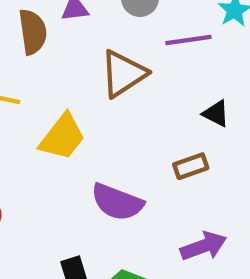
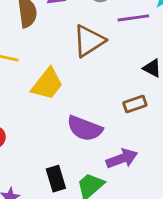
purple arrow: (204, 246) -> (122, 159), moved

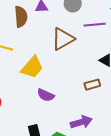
purple semicircle: (85, 128) -> (46, 95), moved, size x0.7

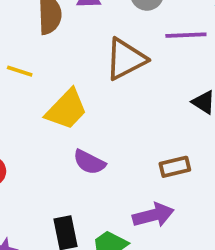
brown rectangle: (92, 85) -> (175, 167), moved

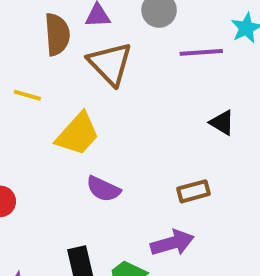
brown triangle: (126, 59) -> (110, 64), moved, turned -45

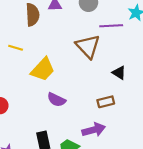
brown triangle: (110, 64) -> (88, 46), moved
black triangle: (222, 123) -> (119, 73), moved

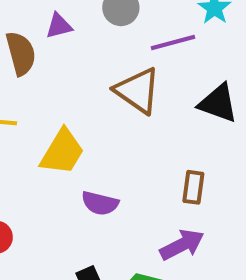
black triangle: (119, 73) -> (218, 103), moved, size x1.5
brown rectangle: (106, 102) -> (193, 187), turned -56

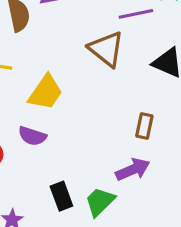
purple semicircle: (100, 203) -> (32, 136), moved

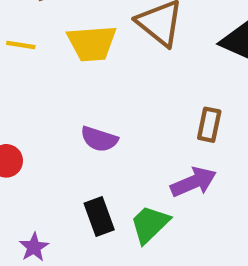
yellow trapezoid: (46, 92) -> (92, 43), moved, turned 51
purple semicircle: (32, 136) -> (99, 139), moved

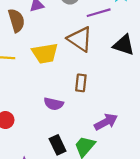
brown rectangle: (209, 125) -> (81, 83), moved

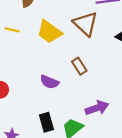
yellow trapezoid: (45, 53) -> (49, 32), turned 36
brown rectangle: (81, 83) -> (79, 66), turned -49

